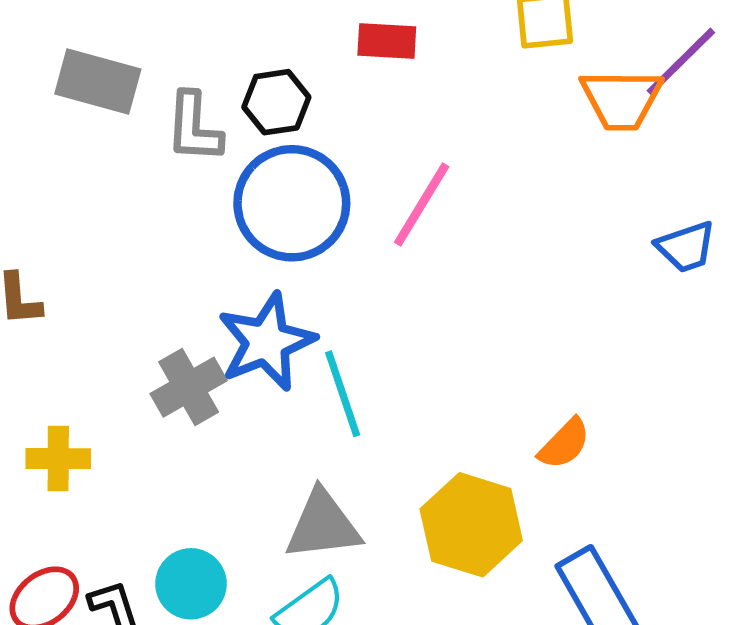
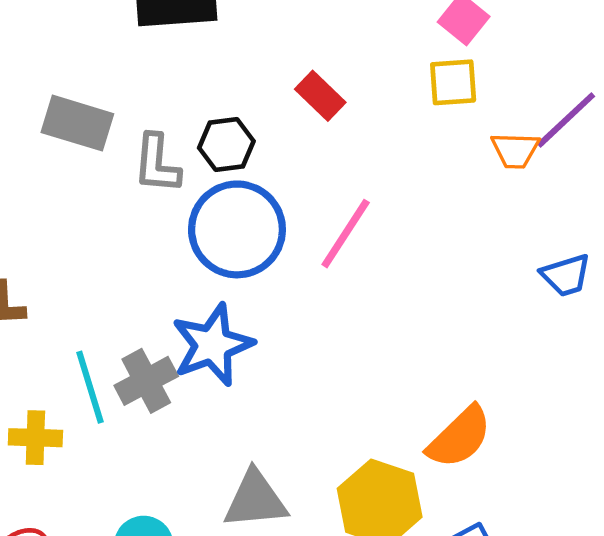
red rectangle: (387, 41) -> (320, 96), turned 39
orange trapezoid: (621, 99) -> (515, 150), size x0.7
cyan line: (343, 394) -> (90, 387), moved
orange semicircle: (564, 444) -> (459, 437), size x1.5

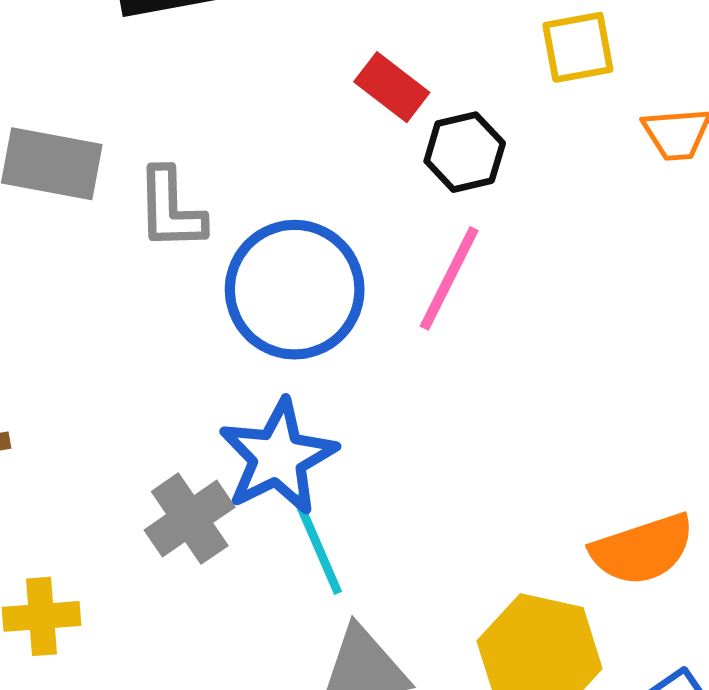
black hexagon: (226, 144) -> (465, 152), moved
cyan line: (90, 387) -> (317, 544), moved
orange semicircle: (459, 437) -> (643, 549), turned 32

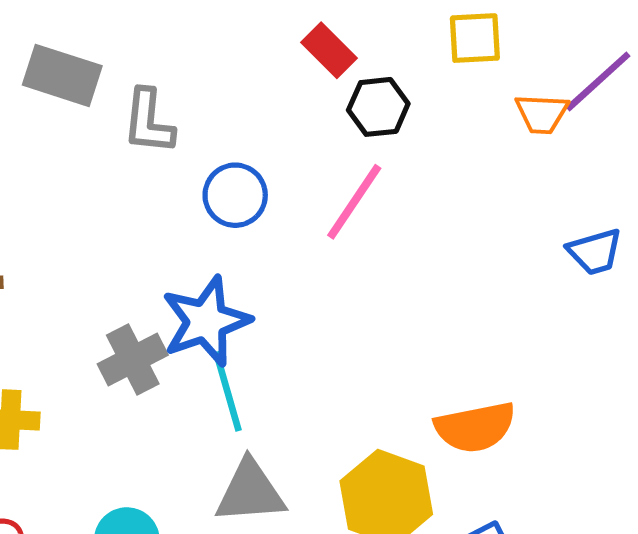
blue circle: (295, 290) -> (235, 195), size x0.6

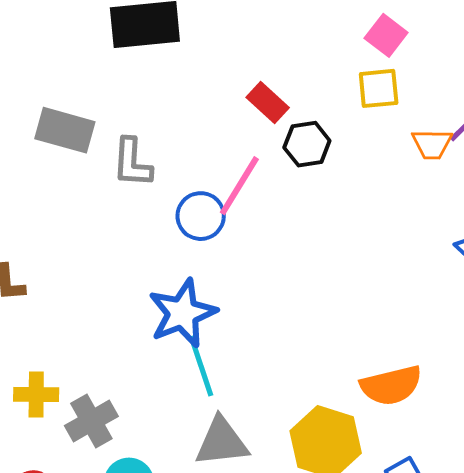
pink line: (354, 202) -> (239, 186), moved
gray cross: (133, 359) -> (91, 421), moved

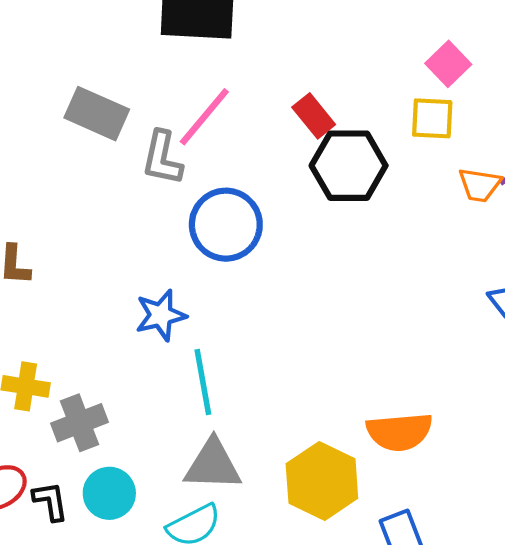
black hexagon: (307, 144) -> (349, 166), size x1.5
pink line: (239, 186) -> (204, 117), moved
blue circle: (201, 216) -> (226, 225), size x1.4
blue star: (182, 313) -> (161, 315), moved, size x0.7

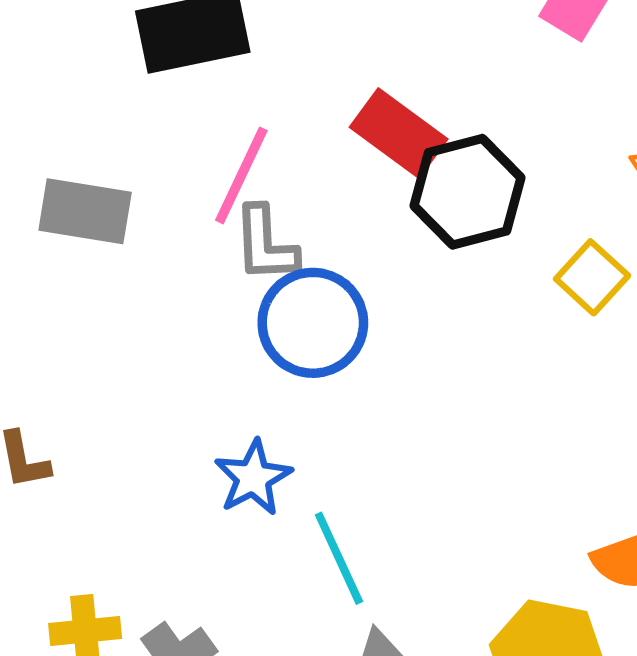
red rectangle: (314, 116) -> (399, 133), size x1.4
yellow square: (432, 118) -> (592, 277), moved, turned -36
gray L-shape: (162, 158) -> (265, 244), moved

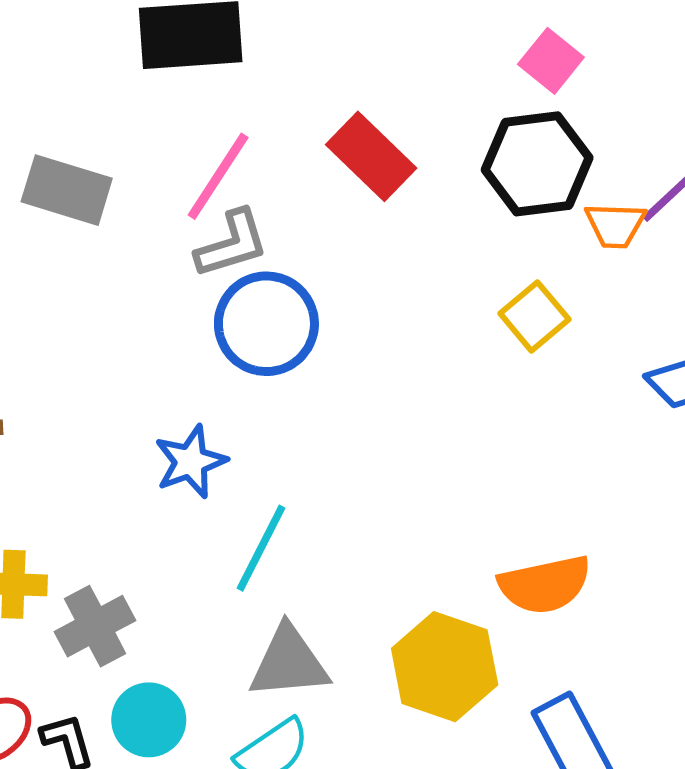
black hexagon: (468, 192) -> (537, 164), moved
gray L-shape: (265, 244) -> (232, 244), turned -112
cyan line: (339, 558) -> (261, 548), turned 44

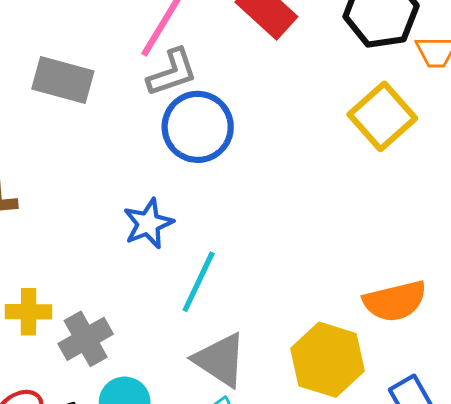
gray rectangle: (67, 190) -> (63, 80), moved
yellow square: (534, 316) -> (382, 116), size x1.4
gray triangle: (289, 662) -> (220, 360), turned 40

